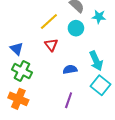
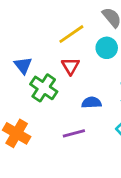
green cross: (22, 71) -> (44, 88), moved
purple line: (69, 100) -> (74, 133), moved, turned 49

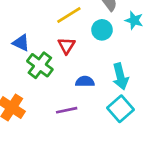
blue triangle: (23, 65) -> (21, 43), turned -30

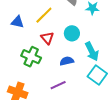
cyan circle: (102, 30) -> (72, 33), moved
blue triangle: (21, 43) -> (17, 22), moved

